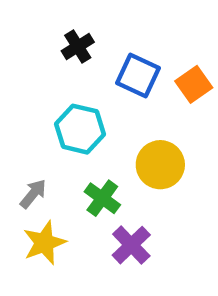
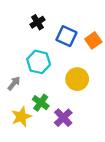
gray arrow: (33, 194) -> (14, 83), moved
green cross: (102, 198) -> (41, 103), moved

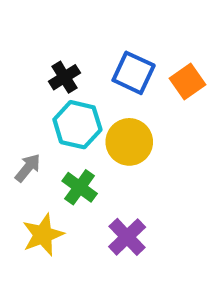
black cross: (37, 22) -> (64, 77), moved
yellow circle: (77, 79) -> (129, 142), moved
green cross: (41, 103) -> (80, 187), moved

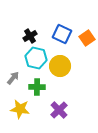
green cross: (80, 187) -> (37, 87), turned -35
yellow star: (43, 235) -> (20, 109), turned 30

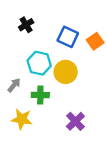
black cross: (30, 36) -> (26, 25), moved
purple cross: (59, 110) -> (75, 121), moved

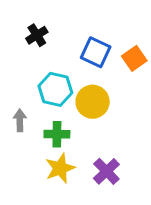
gray arrow: (14, 85) -> (20, 120), turned -40
yellow star: (22, 119) -> (60, 168), moved, turned -30

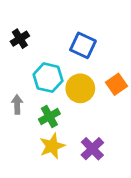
black cross: (37, 35) -> (20, 39), moved
orange square: (134, 58) -> (117, 84), moved
green cross: (57, 134) -> (49, 117), turned -30

